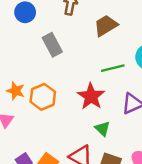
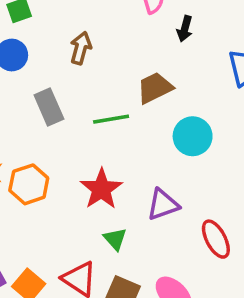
brown trapezoid: (106, 25) -> (155, 88), moved
green line: (113, 68) -> (111, 119), moved

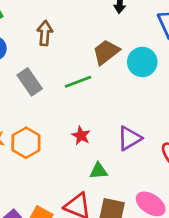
cyan circle: (193, 136) -> (142, 62), moved
red star: (101, 189) -> (81, 136), size x0.6
green triangle: (115, 239) -> (99, 171), turned -42

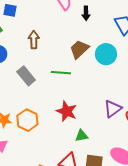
green line: (78, 82) -> (61, 73), turned 30
red star: (81, 136) -> (67, 111), size x1.5
purple triangle: (129, 138) -> (113, 109), moved

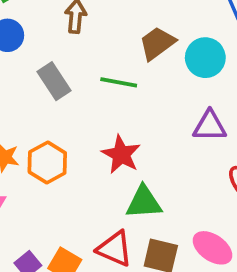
purple triangle: (113, 109) -> (210, 126), moved, turned 30
green triangle: (82, 136) -> (144, 202), size x1.5

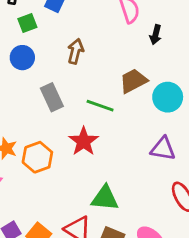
red star: (121, 154) -> (84, 141), moved

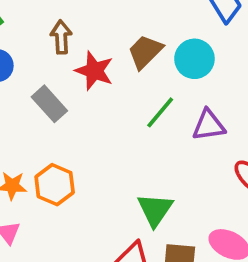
green line: (100, 106) -> (160, 112), moved, turned -52
red star: (84, 141) -> (94, 71), moved
green triangle: (105, 198) -> (155, 210), turned -44

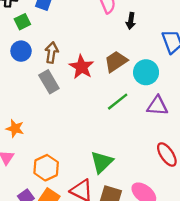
brown arrow: (61, 37) -> (52, 53), moved
purple triangle: (209, 125) -> (157, 106), moved
orange hexagon: (55, 185) -> (46, 168), moved

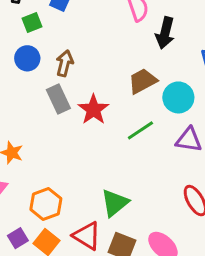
black arrow: (131, 21) -> (165, 33), size x1.5
red star: (81, 67) -> (93, 110), moved

